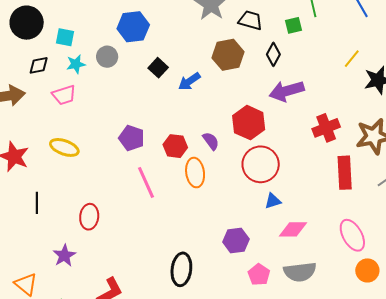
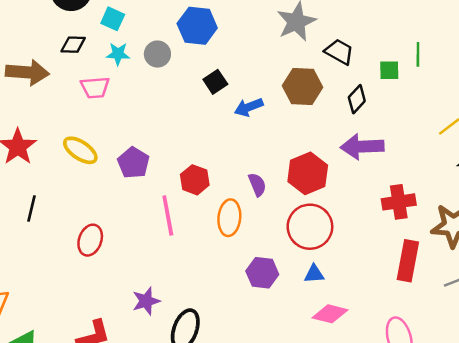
purple pentagon: (132, 138) -> (133, 163), moved
red hexagon: (175, 146) -> (195, 180), moved
purple hexagon: (236, 241) -> (262, 273), moved
purple star: (64, 256) -> (146, 301), moved

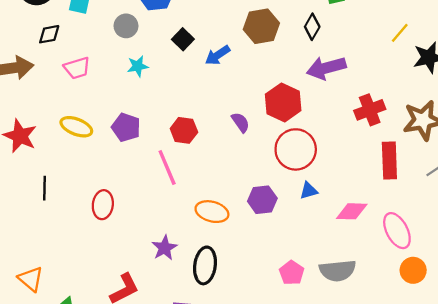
cyan star: (118, 54) -> (138, 66), moved
orange ellipse: (229, 218) -> (212, 212), moved, turned -68
pink diamond: (330, 314) -> (352, 211), moved

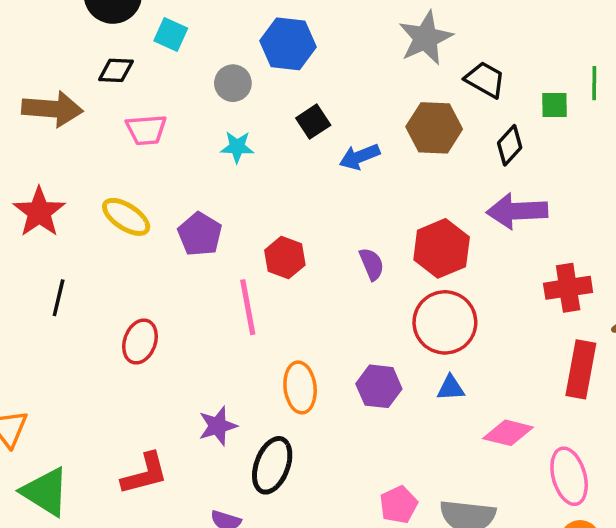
orange ellipse: (212, 212) -> (300, 387), turned 56

